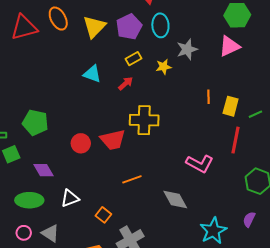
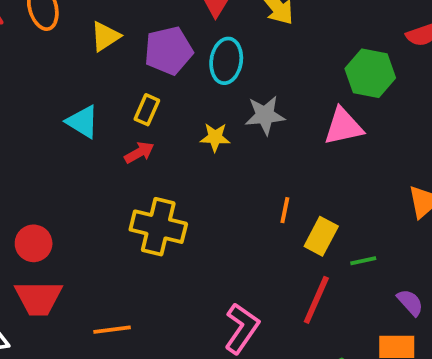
yellow triangle: (94, 27) -> (105, 36), size x0.7
yellow rectangle: (134, 59) -> (147, 110), moved, turned -49
red trapezoid: (113, 140) -> (38, 298), moved
pink L-shape: (200, 164) -> (242, 328), turned -96

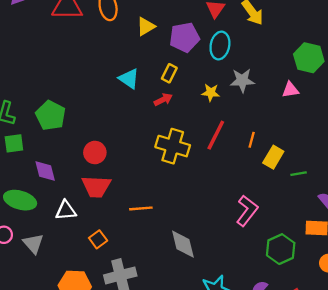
pink triangle: (343, 126) -> (290, 90), size x0.7
red line: (316, 300) -> (216, 135), moved
pink L-shape: (242, 328) -> (247, 211), moved

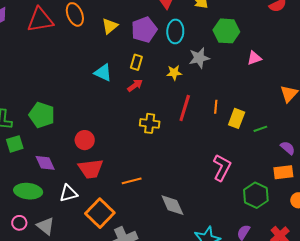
green hexagon: (309, 58) -> (226, 31), moved
pink triangle: (290, 90) -> (254, 58), moved
yellow cross: (173, 146) -> (150, 123), size x0.7
orange square: (98, 239) -> (100, 213), size x1.8

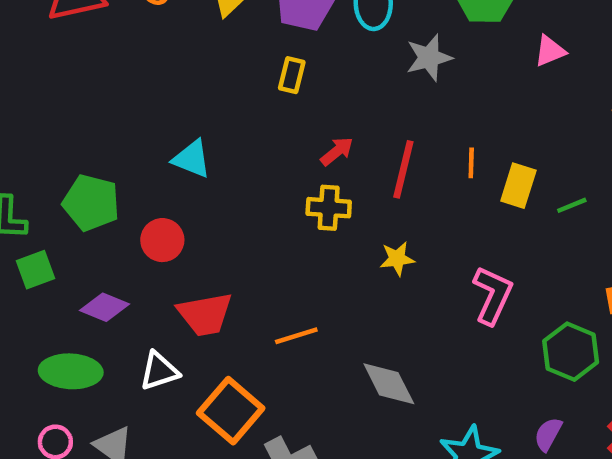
cyan triangle: (103, 73) -> (192, 159), moved
yellow star: (174, 73) -> (397, 259), moved
red arrow: (135, 85) -> (337, 151), moved
red circle: (85, 140) -> (162, 240), moved
purple diamond: (45, 163) -> (105, 307), turned -40

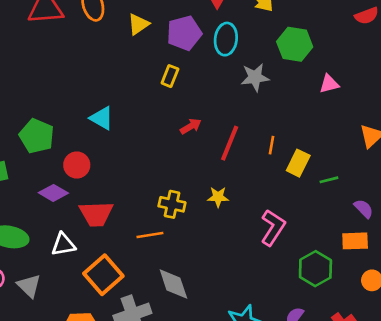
yellow cross: (329, 208) -> (172, 204), moved
purple diamond: (105, 307) -> (53, 193), moved
gray diamond: (389, 384) -> (173, 284), moved

